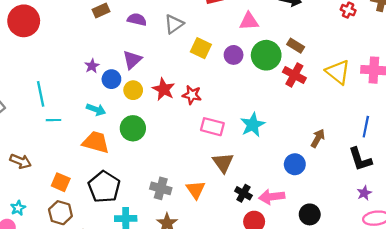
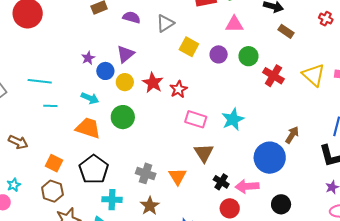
brown rectangle: (296, 46) -> (286, 31), moved
green circle: (266, 55) -> (248, 56), size x0.7
cyan line: (41, 94) -> (40, 81), turned -75
red star: (192, 95) -> (178, 89), turned 30
blue circle: (295, 164) -> (270, 158), size x1.6

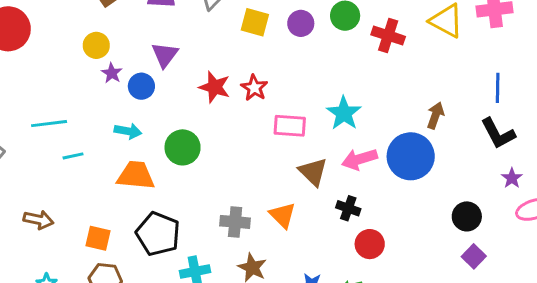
yellow circle: (125, 82) -> (96, 45), moved
pink arrow: (247, 186) -> (359, 159), moved
black circle: (281, 204) -> (467, 216), moved

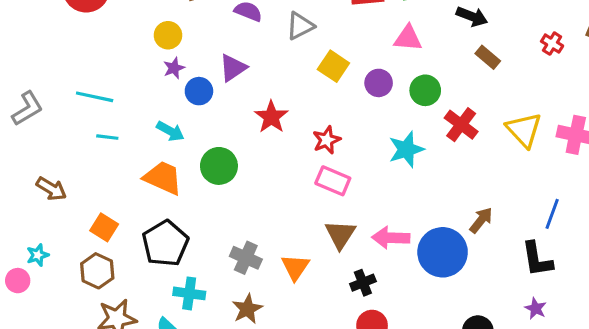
red star: (254, 88) -> (327, 140), moved
cyan star: (344, 113) -> (406, 149), moved
purple star: (512, 178) -> (536, 308), turned -30
black cross: (348, 208) -> (363, 283), turned 30

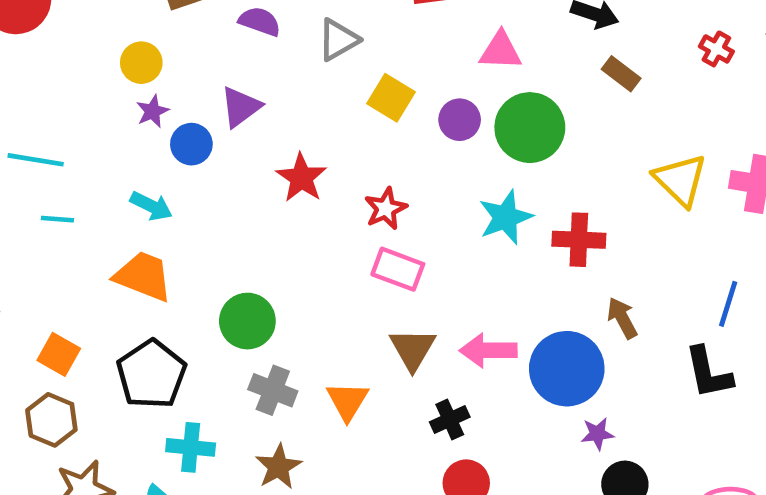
green circle: (425, 90) -> (530, 128), size x1.5
red cross: (461, 125) -> (579, 240), moved, turned -32
green circle: (219, 166) -> (247, 321), moved
brown arrow: (481, 220) -> (622, 318), turned -64
purple star: (536, 308) -> (597, 434), moved, turned -30

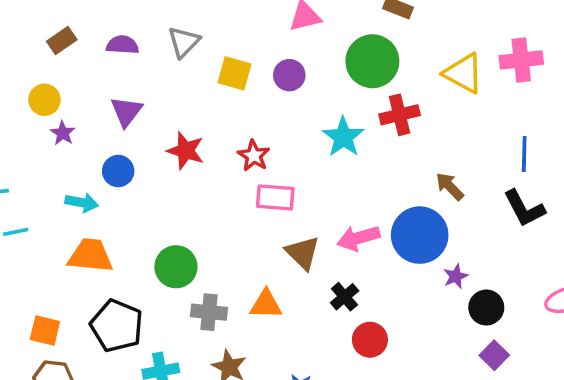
green circle: (530, 128) -> (372, 61), moved
blue circle: (191, 144) -> (118, 171), moved
red cross: (579, 240) -> (400, 115), moved
orange triangle: (347, 401) -> (266, 304), turned -44

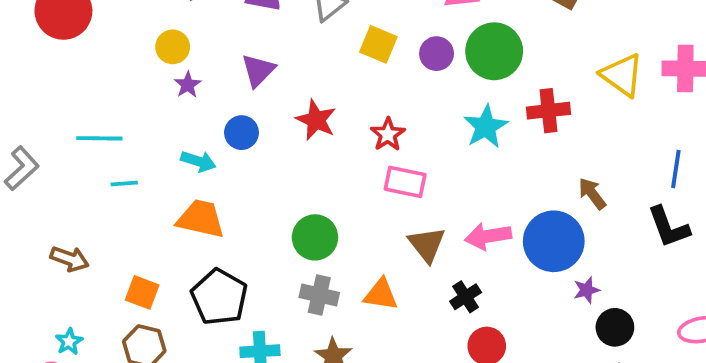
green circle: (372, 61) -> (494, 51), moved
green circle: (176, 267) -> (315, 237), moved

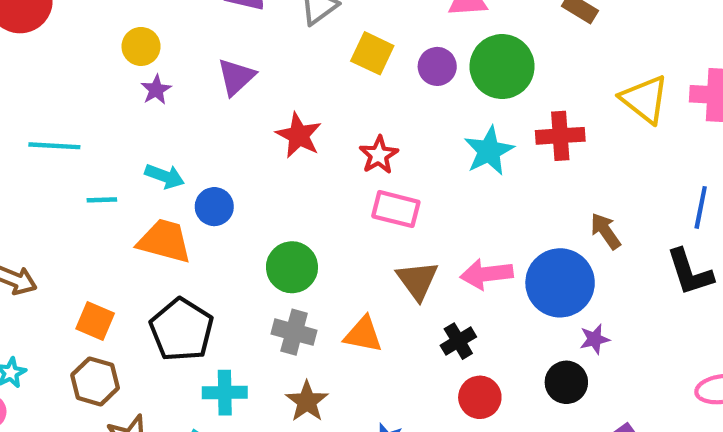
blue circle: (242, 133) -> (214, 207), moved
cyan line: (124, 183) -> (102, 200), moved
black circle: (615, 327) -> (566, 382), moved

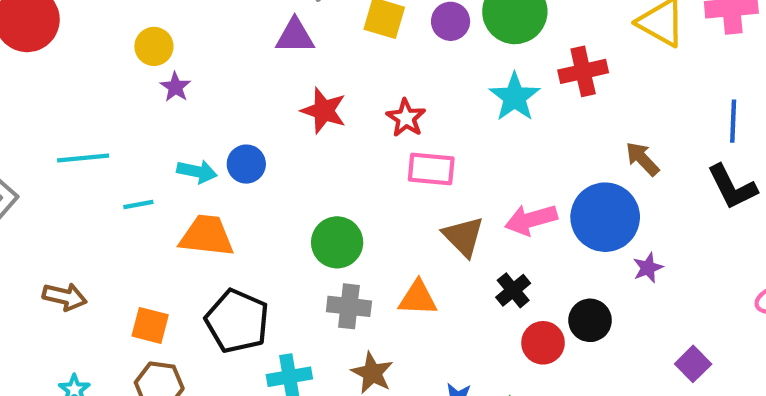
purple triangle: (236, 77) -> (295, 36), moved, turned 51
blue circle: (214, 207) -> (246, 164), moved
black circle: (566, 382) -> (590, 320), moved

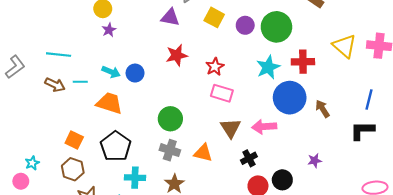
red star: (324, 111) -> (177, 55), turned 30
black L-shape: (732, 187) -> (362, 131), turned 105
blue circle: (605, 217) -> (290, 98), moved
brown arrow: (65, 297) -> (55, 85), moved

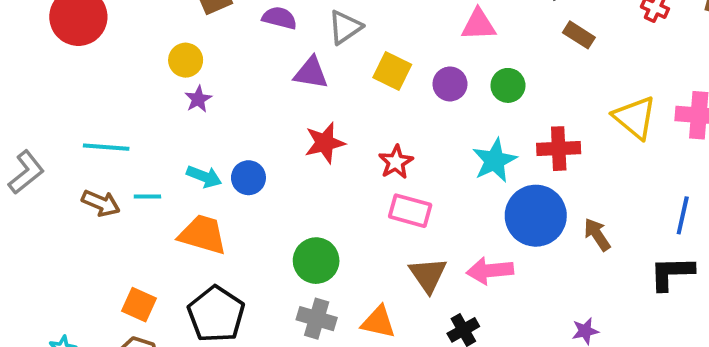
green circle: (276, 27) -> (508, 85), size x0.6

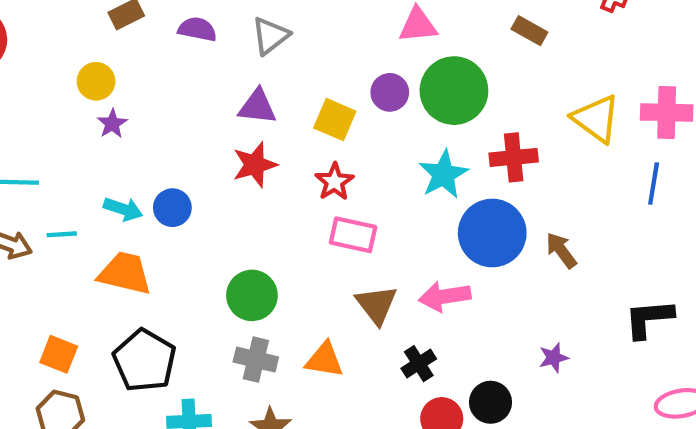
yellow square: (392, 71) -> (335, 120), moved
purple triangle: (311, 73) -> (257, 107), moved
green circle: (508, 85) -> (454, 91), size x1.8
blue line: (683, 215) -> (654, 184), moved
black L-shape: (672, 273) -> (649, 319), moved

